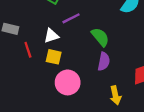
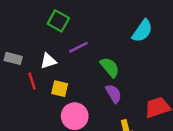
white triangle: (51, 36) -> (48, 61), moved
purple semicircle: (104, 61) -> (114, 94), turned -42

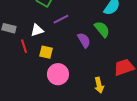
green semicircle: (110, 67) -> (102, 29), moved
purple semicircle: (114, 94) -> (84, 40), moved

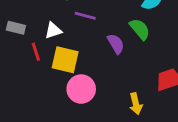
purple line: (61, 19) -> (85, 16), turned 42
yellow square: (46, 52) -> (65, 60), size x1.5

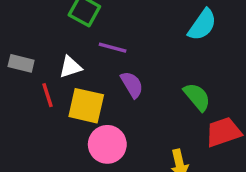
green semicircle: (140, 29) -> (197, 97), moved
purple semicircle: (116, 44) -> (132, 85), moved

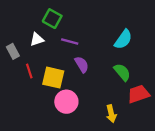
cyan semicircle: (202, 25) -> (123, 39), moved
gray rectangle: (21, 63) -> (13, 51), turned 48
white triangle: (70, 67) -> (37, 39), moved

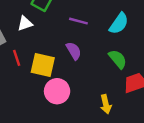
purple line: (70, 42) -> (78, 21), moved

